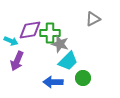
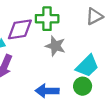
green cross: (50, 33) -> (47, 19), moved
cyan trapezoid: (68, 61) -> (87, 66), moved

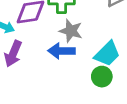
blue arrow: (47, 91) -> (61, 51), moved

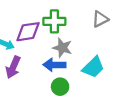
green circle: (102, 77) -> (60, 87), moved

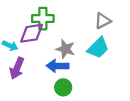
green cross: (54, 21) -> (43, 19), moved
cyan trapezoid: (93, 67) -> (98, 48), moved

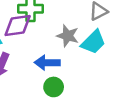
gray star: (65, 49) -> (68, 36), moved

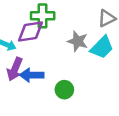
blue arrow: (47, 63) -> (32, 75), moved

